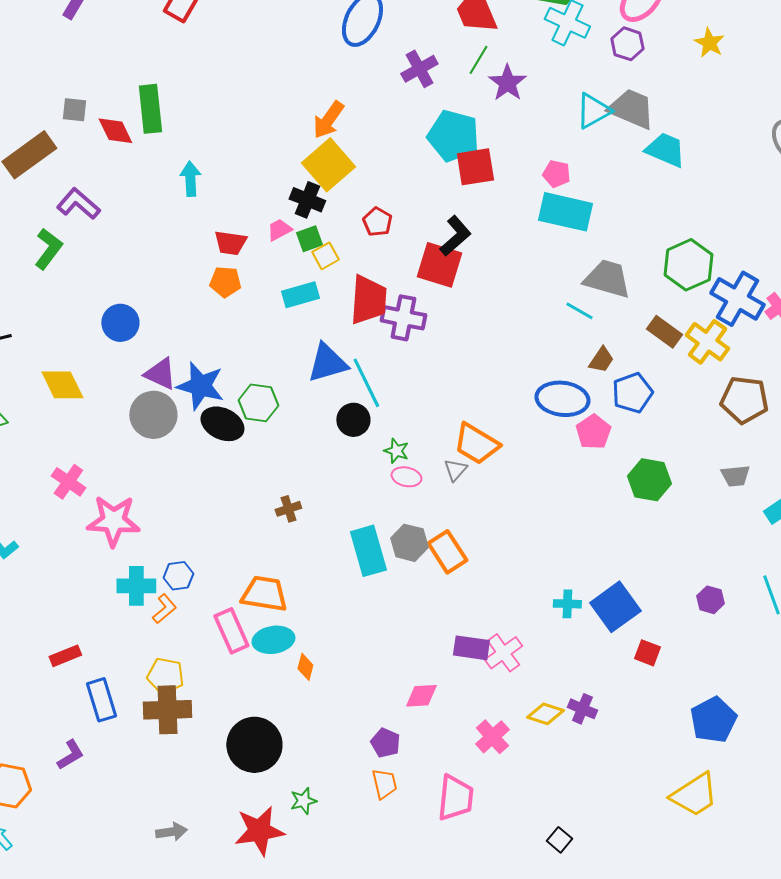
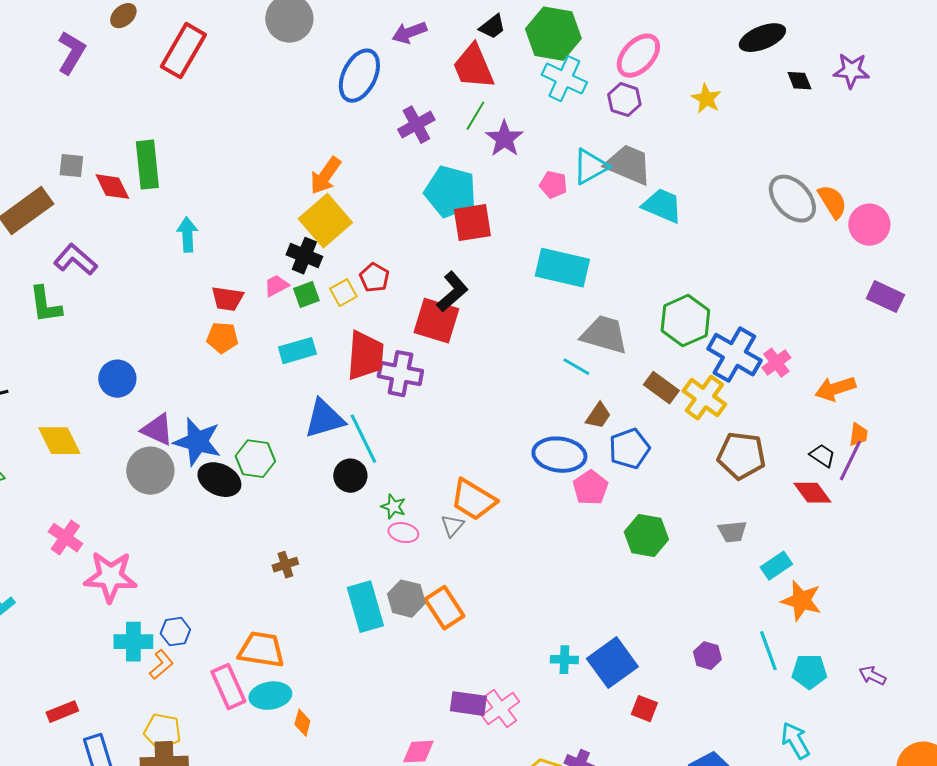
pink pentagon: (556, 174) -> (553, 185), moved
green L-shape: (48, 249) -> (45, 305), turned 135
yellow square: (325, 256) -> (343, 293), moved

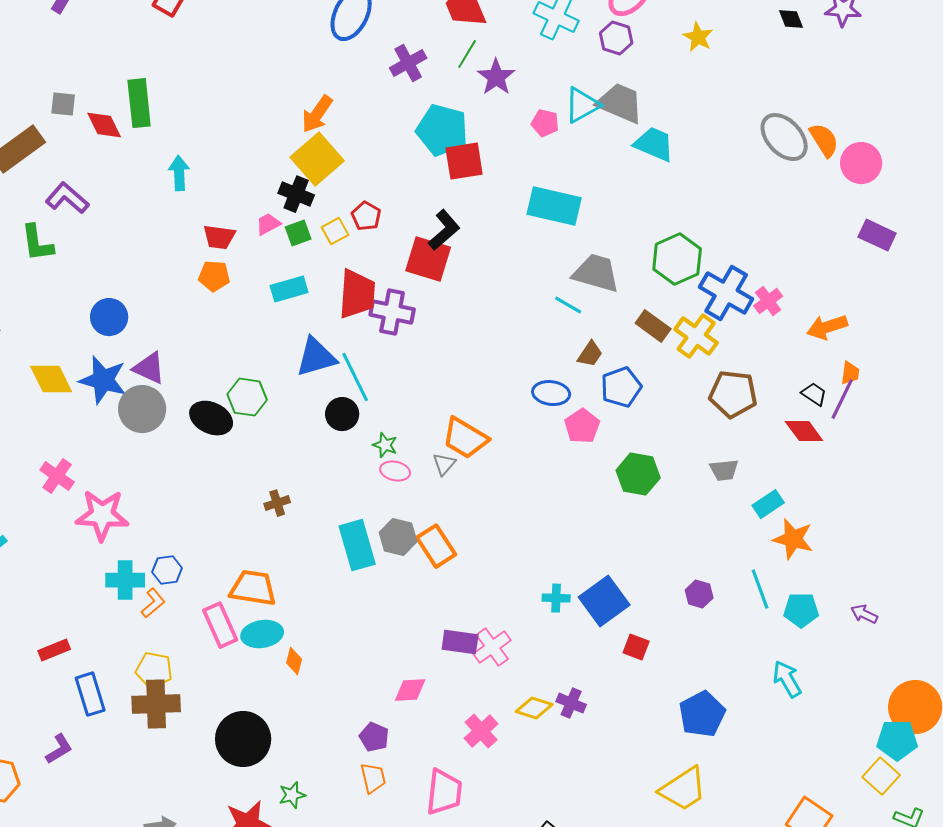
blue star: (197, 442) -> (103, 380), moved
blue ellipse: (559, 455) -> (551, 393), size x0.7

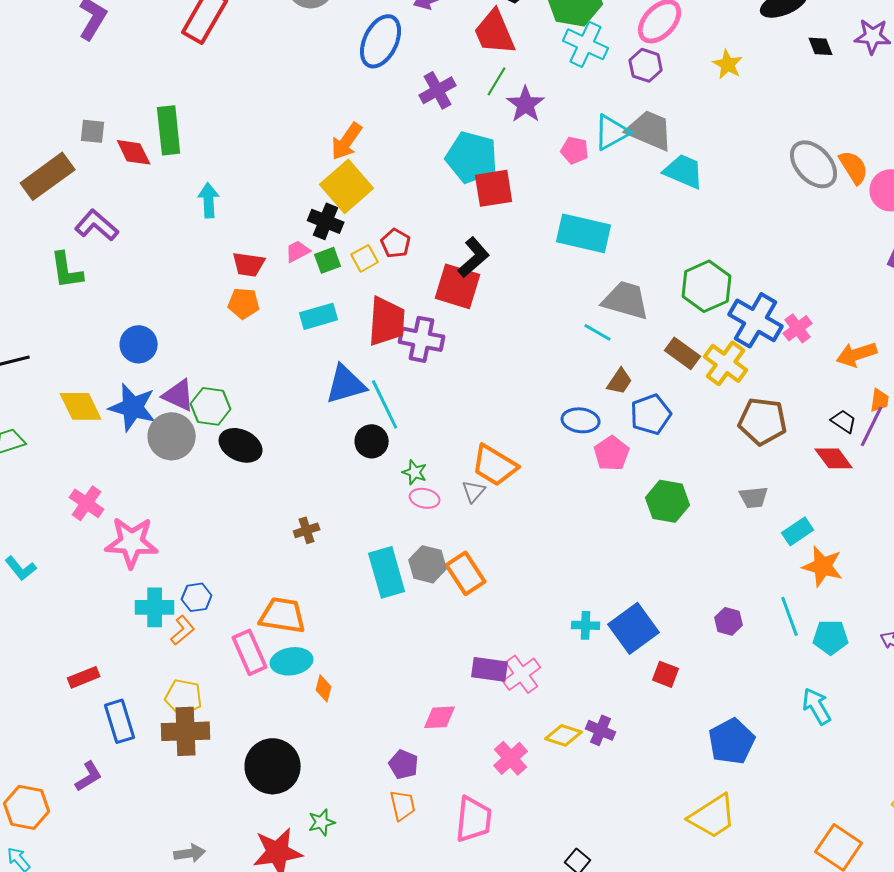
green hexagon: (247, 397) -> (211, 406), moved

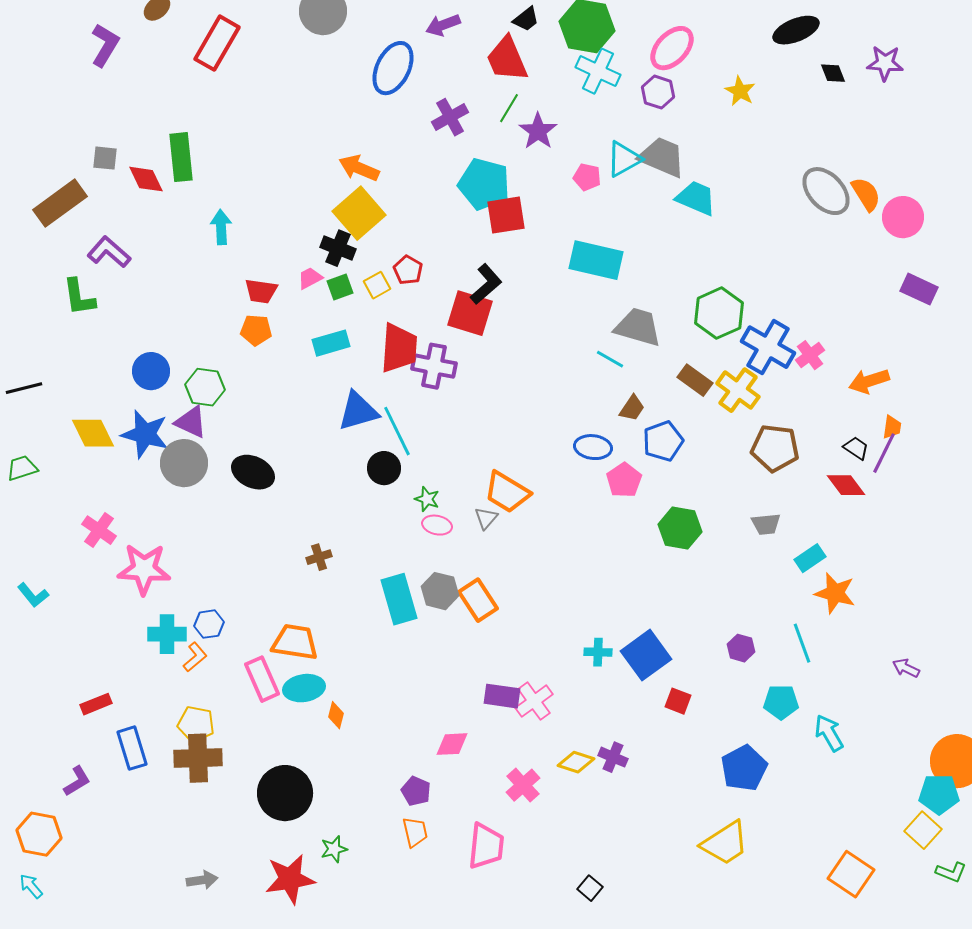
orange arrow: (347, 141) -> (359, 168), turned 78
green hexagon: (211, 406) -> (205, 387), moved
cyan pentagon: (831, 637) -> (781, 702), moved
purple L-shape: (89, 776) -> (77, 781), moved

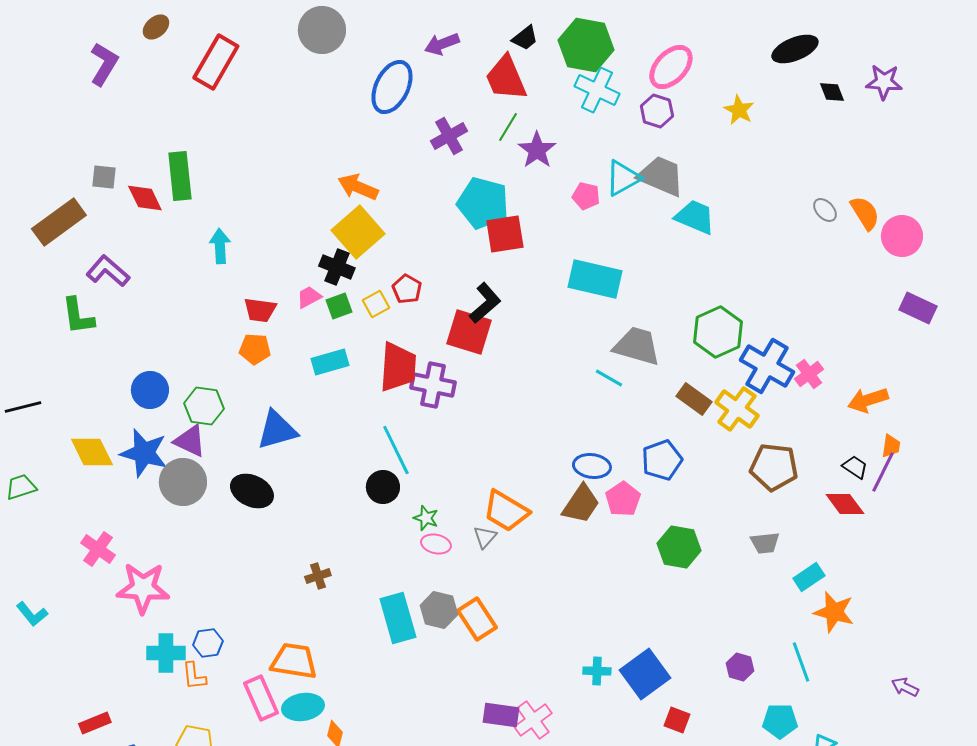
gray ellipse: (826, 191) -> (825, 210), size x0.5
brown trapezoid: (632, 408) -> (581, 504), moved, size x1.5
blue triangle: (358, 411) -> (277, 430), moved
orange L-shape: (195, 657) -> (194, 676), turned 124

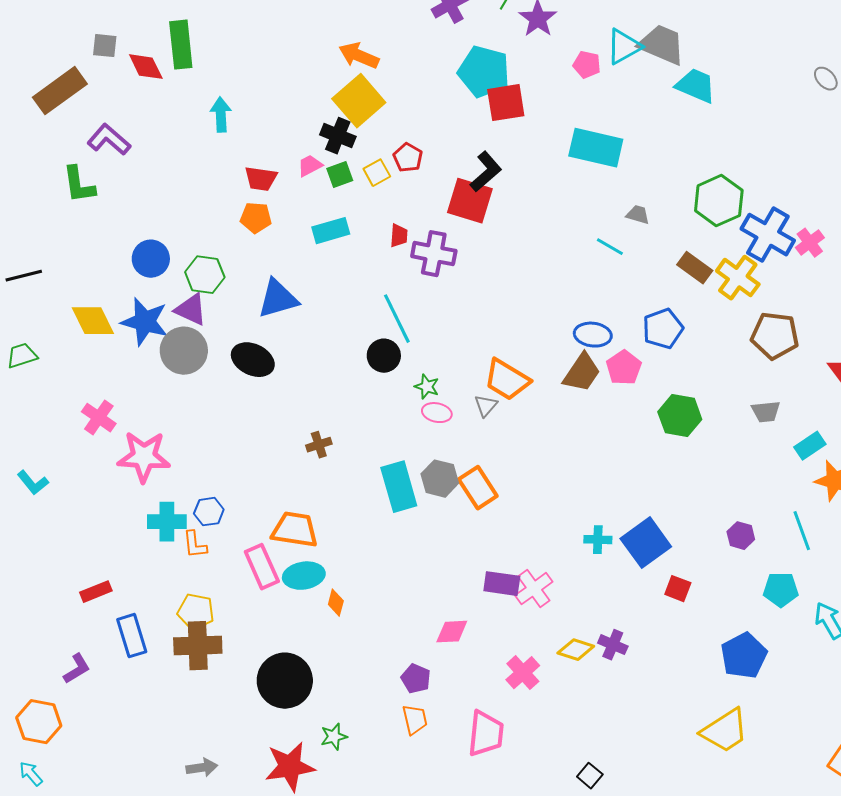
gray trapezoid: (637, 346) -> (638, 215), size x0.5
red trapezoid: (398, 367) -> (399, 236), size x0.5

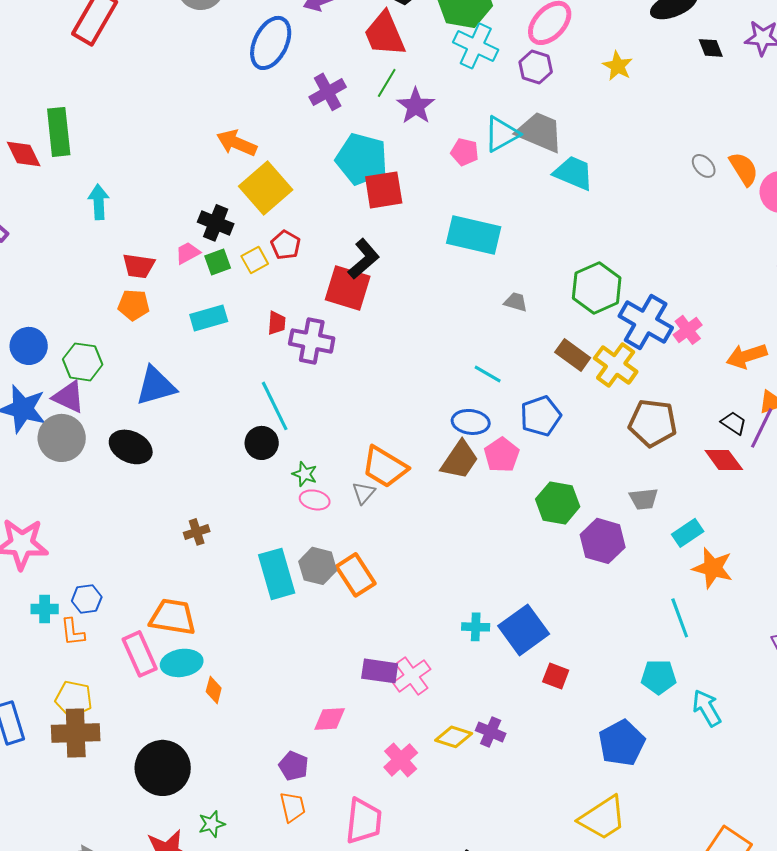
yellow square: (359, 101) -> (266, 188), moved
cyan line: (610, 247) -> (488, 374), moved
cyan cross: (167, 522) -> (45, 609), size x0.7
purple hexagon: (741, 536) -> (603, 541), moved, size x1.6

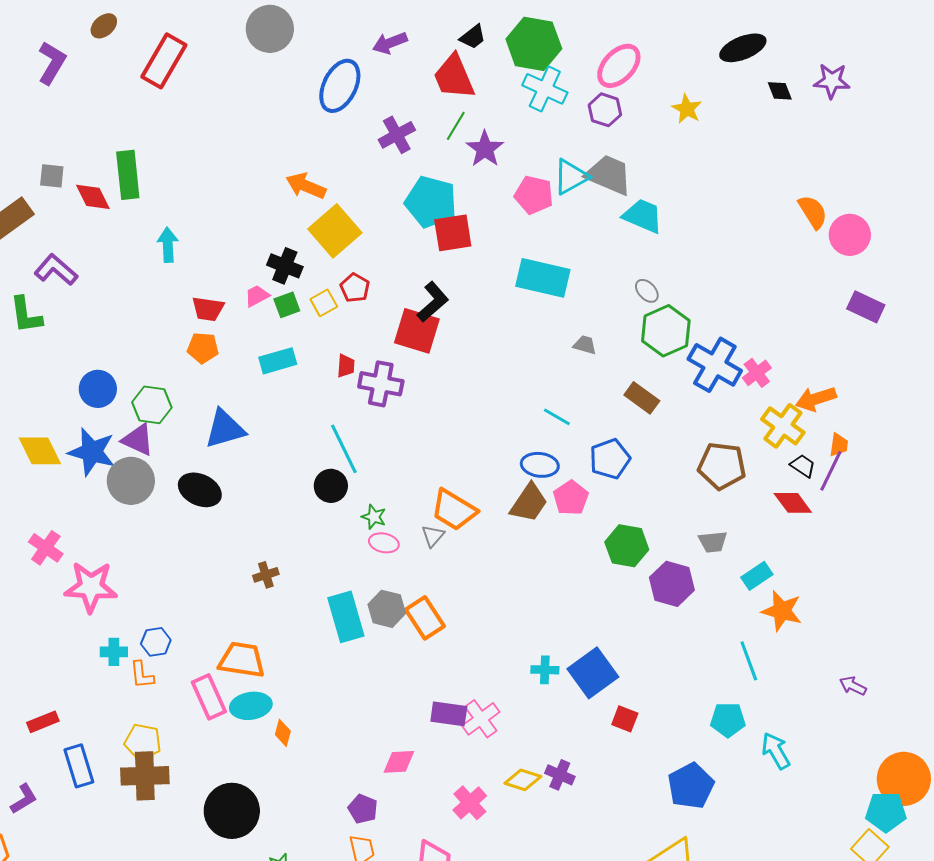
pink pentagon: (465, 152) -> (534, 195), size x1.4
gray ellipse: (704, 166) -> (647, 291), moved
yellow cross: (616, 365) -> (783, 426), moved

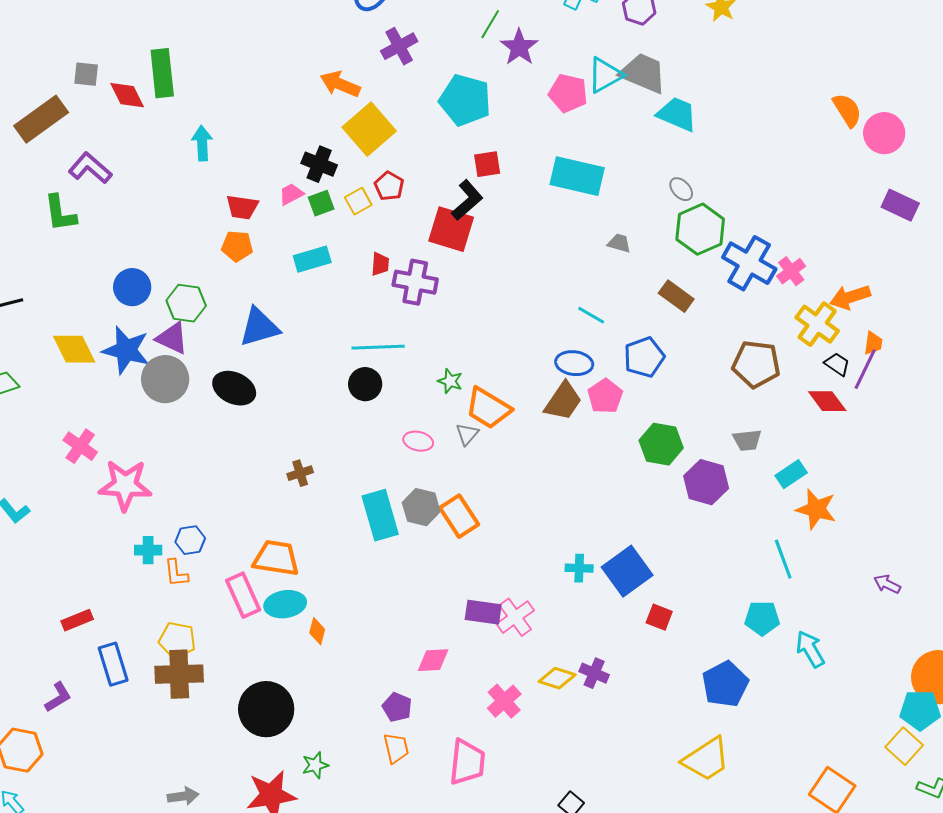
purple cross: (397, 135) -> (399, 46), moved
red square: (453, 233) -> (487, 164), moved, size x0.7
cyan line: (344, 449) -> (378, 347), turned -66
green star: (374, 517) -> (450, 381), moved

